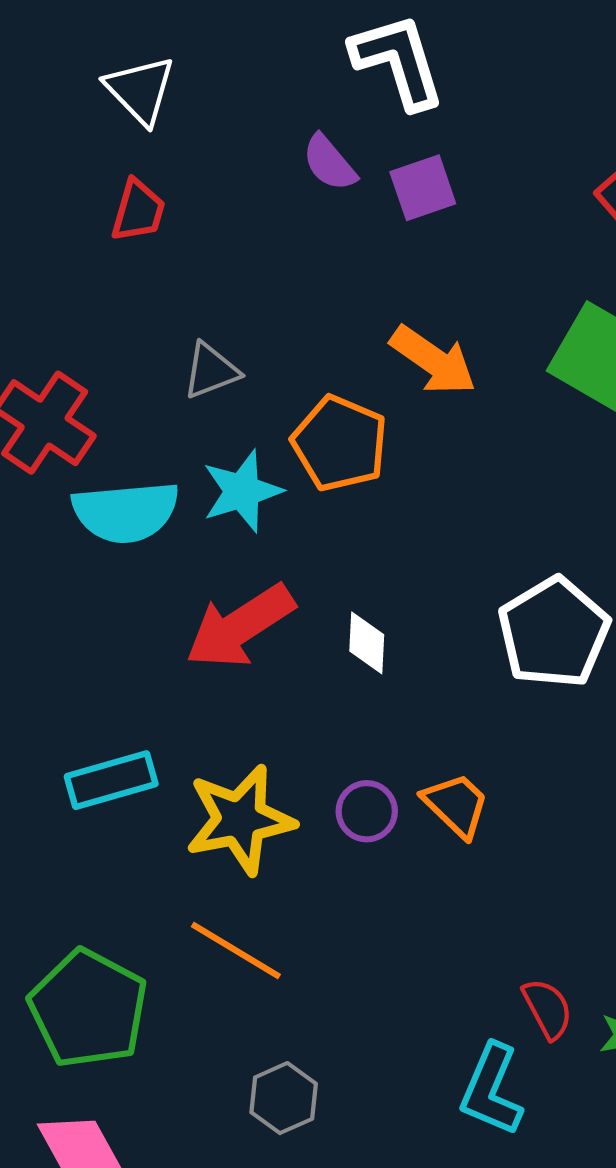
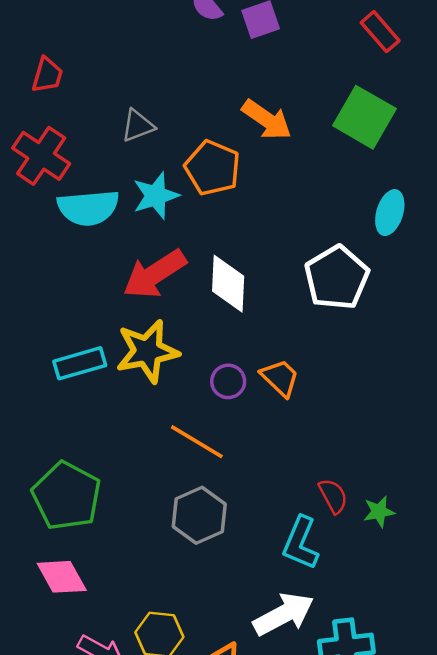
red trapezoid: (138, 211) -> (47, 75), moved
white diamond: (367, 643) -> (228, 284), size x1.6
yellow star: (240, 820) -> (147, 351), moved
orange line: (236, 950) -> (197, 442), moved
gray hexagon: (284, 1098) -> (199, 515), moved, size x1.4

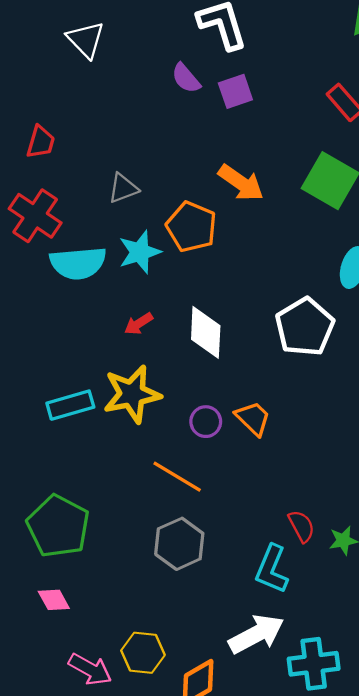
red arrow: (155, 274) -> (139, 324), size x0.5
pink diamond: (62, 577) -> (54, 600), size x0.7

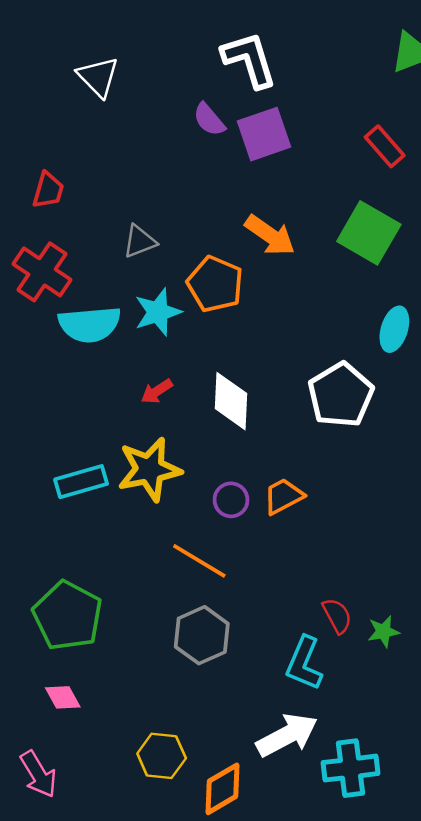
purple square: (235, 91) -> (264, 134), size x1.4
orange trapezoid: (253, 418) -> (283, 496), turned -72
pink arrow: (90, 669) -> (38, 774), moved, turned 30

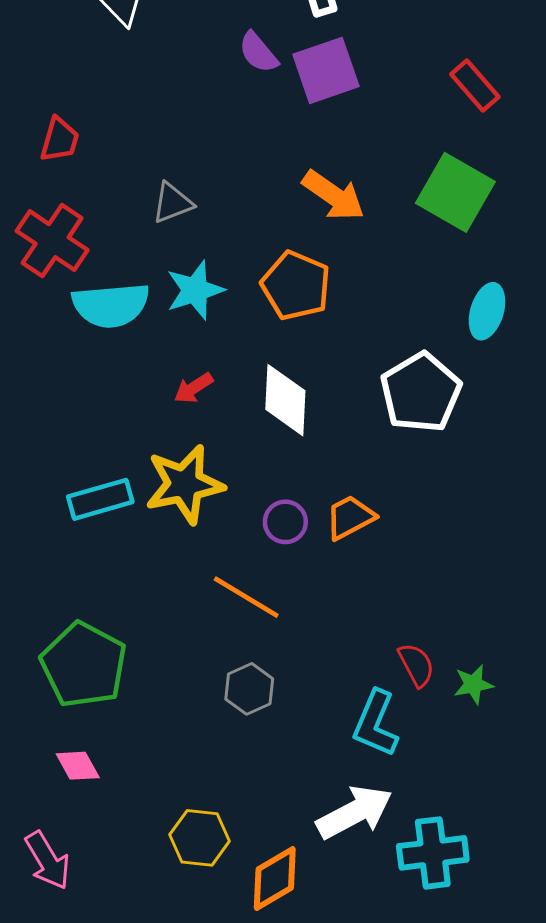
orange pentagon: (215, 284) -> (296, 286), moved
gray hexagon: (202, 635) -> (249, 689), size x0.7

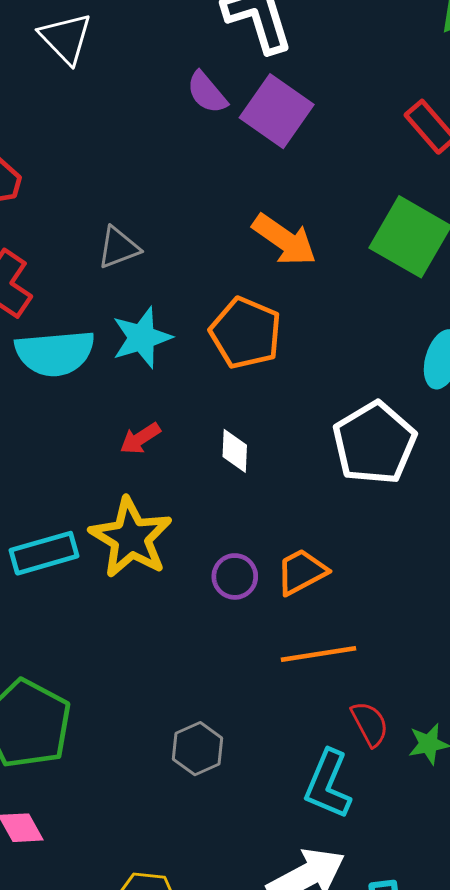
purple square: (326, 70) -> (277, 111), turned -36
white diamond: (285, 400) -> (235, 451), size x0.6
yellow star: (185, 484) -> (131, 538), turned -30
orange line: (246, 597) -> (319, 654), moved, turned -40

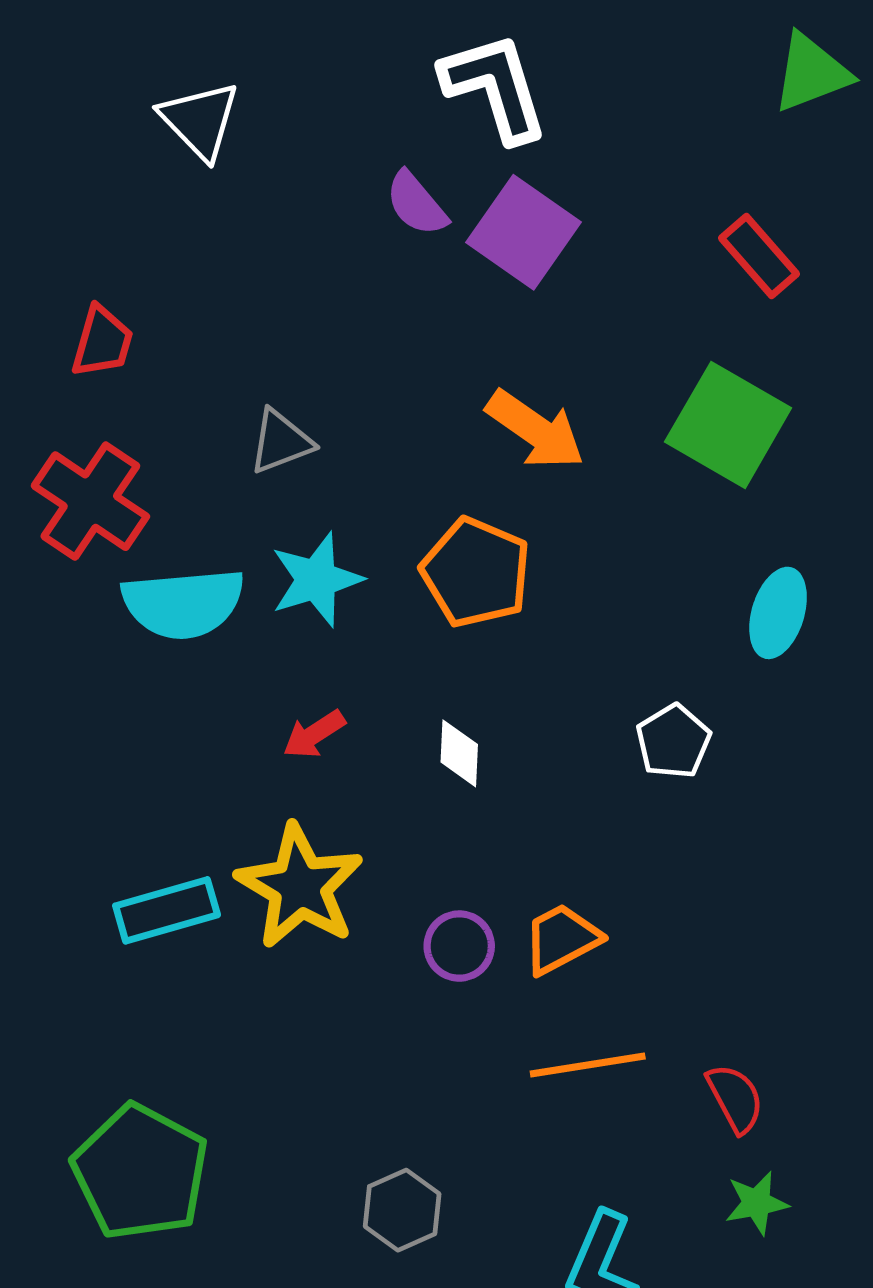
white pentagon: (374, 443) -> (673, 741), size x0.6
red semicircle: (370, 724) -> (735, 1098), moved

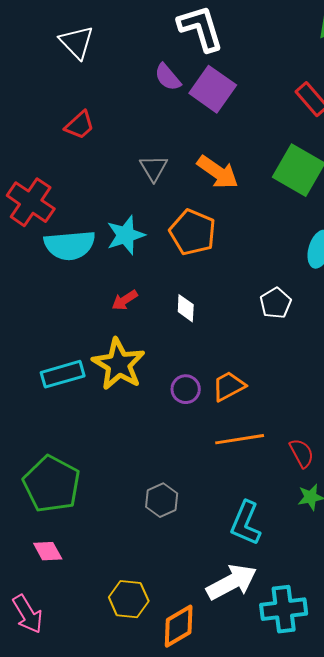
red trapezoid: (102, 342) -> (80, 125), moved, turned 32
gray triangle: (281, 442) -> (154, 168), moved, turned -40

